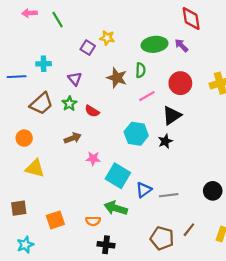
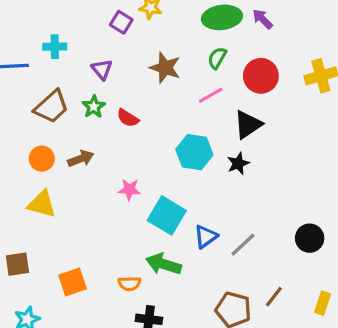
green semicircle: (140, 70) -> (217, 58), moved, turned -152
orange circle: (24, 138) -> (42, 159), moved
brown arrow: (73, 138) -> (81, 159), moved
gray line: (169, 195) -> (243, 245), turned -36

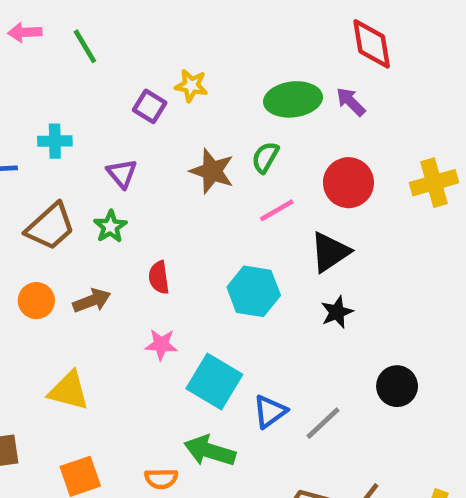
green semicircle: (217, 58) -> (265, 157), moved
red semicircle: (128, 118) -> (159, 277), moved, turned 50
black star: (238, 163) -> (337, 312), moved
yellow triangle: (42, 204) -> (69, 391), moved
black circle: (310, 238) -> (397, 386), moved

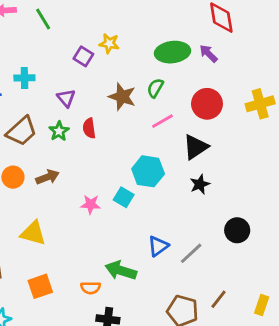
red semicircle: (159, 277) -> (89, 128), moved
cyan square: (214, 382) -> (124, 197), moved, size x0.6

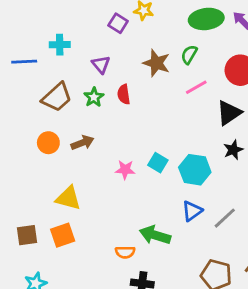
cyan hexagon: (148, 171) -> (195, 170), moved
orange square: (40, 286) -> (63, 235), moved

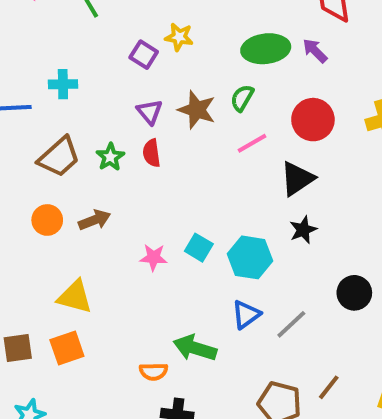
purple triangle: (101, 64) -> (150, 112), moved

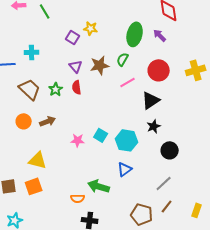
green ellipse: (266, 49) -> (135, 34), turned -70
brown star: (197, 110) -> (100, 65), turned -30
brown trapezoid: (59, 157) -> (30, 89), turned -95
black circle: (354, 293) -> (170, 150), moved
gray line: (291, 324) -> (164, 183), moved

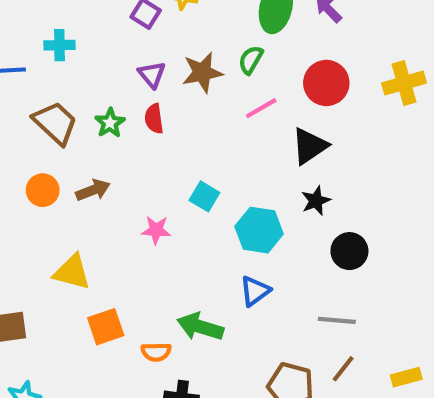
cyan square: (101, 135) -> (204, 196), moved
gray line: (164, 183) -> (337, 320), turned 48
orange square: (34, 186) -> (106, 327), moved
yellow rectangle: (197, 210) -> (406, 377), turned 56

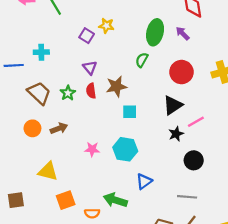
brown star: (202, 72) -> (116, 86), moved
pink line: (261, 108) -> (196, 122), moved
cyan square: (204, 196) -> (130, 112), moved, turned -32
cyan hexagon: (259, 230) -> (125, 149), moved

